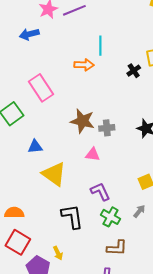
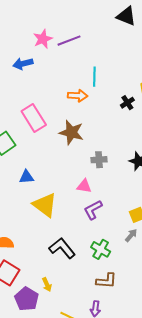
brown star: (82, 121) -> (71, 132), moved
purple L-shape: (100, 192) -> (93, 210), moved, turned -95
gray arrow: (139, 211) -> (131, 235), moved
black L-shape: (72, 216) -> (62, 248), turned -32

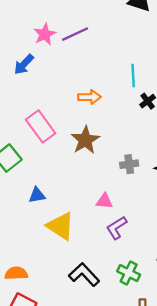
blue arrow: (23, 64) -> (24, 64), turned -30
cyan line: (94, 77) -> (133, 76), moved
brown star: (71, 132) -> (85, 140), turned 30
gray cross: (99, 160) -> (129, 164), moved

